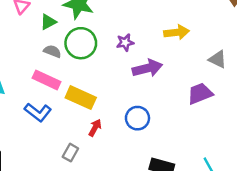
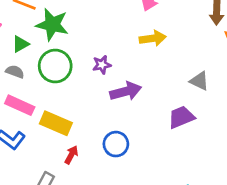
yellow arrow: (177, 32) -> (153, 38), moved
gray semicircle: (52, 51) -> (15, 72), moved

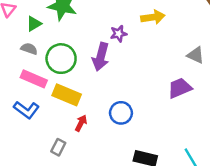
purple star: (102, 65) -> (119, 34), moved
green circle: (55, 66) -> (61, 59), moved
purple arrow: (126, 91) -> (101, 57), moved, turned 120

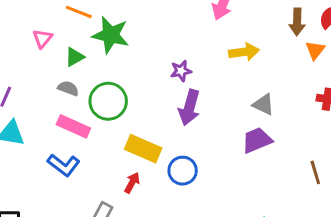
yellow arrow: (153, 17) -> (244, 52), moved
gray triangle: (196, 55) -> (264, 104), moved
purple arrow: (101, 57) -> (189, 108), moved
yellow rectangle: (67, 95) -> (143, 149), moved

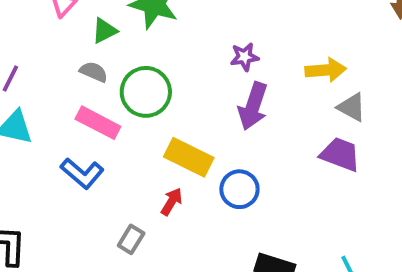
yellow arrow: (244, 52) -> (326, 70), moved
purple trapezoid: (257, 140) -> (340, 154), turned 40

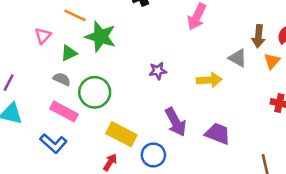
purple arrow: (253, 106) -> (176, 122), moved, turned -48
gray triangle: (352, 107) -> (238, 58), moved

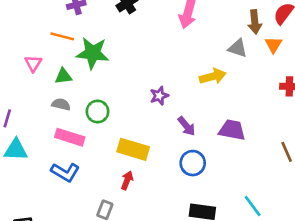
green triangle: (69, 53) -> (63, 76), turned 30
purple star: (158, 71) -> (159, 96), moved
green circle: (95, 92) -> (98, 112), size x0.7
purple arrow: (176, 122) -> (186, 126), size x0.7
blue circle: (153, 155) -> (193, 163), moved

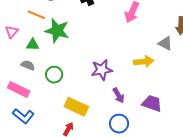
purple star: (159, 96) -> (102, 70), size x1.5
pink rectangle: (70, 137) -> (19, 89), moved

